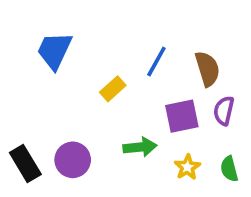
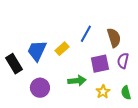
blue trapezoid: (54, 51) -> (37, 51), moved
black rectangle: (25, 163) -> (14, 64), moved

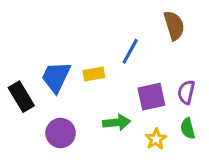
brown semicircle: (114, 38) -> (174, 25), moved
yellow rectangle: (62, 49) -> (94, 74), turned 32
green semicircle: (126, 93) -> (188, 128), moved

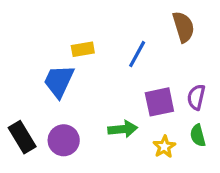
yellow rectangle: (94, 74) -> (83, 49), moved
black rectangle: (21, 97) -> (22, 137), moved

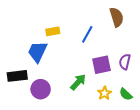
green arrow: (123, 129) -> (78, 82), turned -42
green semicircle: (198, 135) -> (126, 94), moved, turned -32
black rectangle: (22, 137) -> (17, 76), moved, turned -66

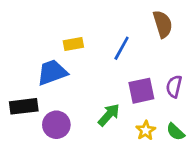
blue trapezoid: (38, 52) -> (52, 72), turned 45

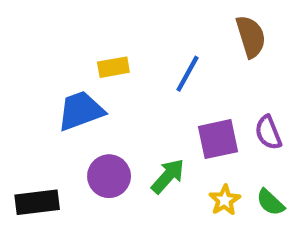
purple semicircle: (174, 86) -> (268, 133), turned -35
black rectangle: (24, 106) -> (37, 202), moved
purple circle: (56, 125) -> (109, 176), moved

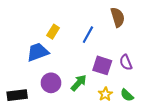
yellow rectangle: (113, 67) -> (53, 32), turned -48
purple square: (218, 139) -> (102, 65), turned 30

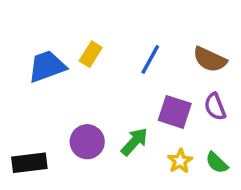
brown semicircle: (118, 17) -> (210, 59), moved, turned 132
blue trapezoid: (38, 52) -> (47, 66), moved

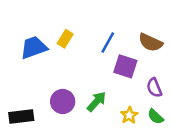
purple semicircle: (215, 107) -> (154, 88), moved
purple square: (175, 112) -> (125, 66), moved

